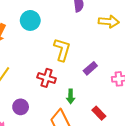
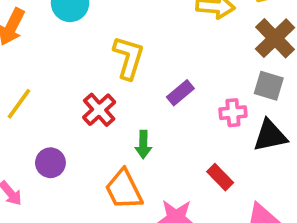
red cross: (47, 78) -> (99, 110), turned 30
red rectangle: (99, 113) -> (220, 177), moved

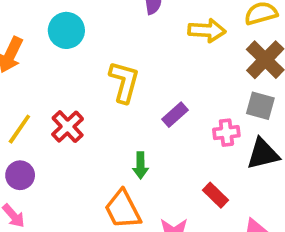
red cross: (99, 110) -> (68, 127), moved
purple circle: (50, 163) -> (20, 175), moved

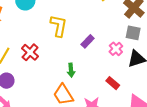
pink cross: (226, 133) -> (116, 49), turned -32

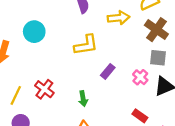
yellow L-shape: (59, 26) -> (86, 45), moved, turned 75
green arrow: (71, 70) -> (83, 99), moved

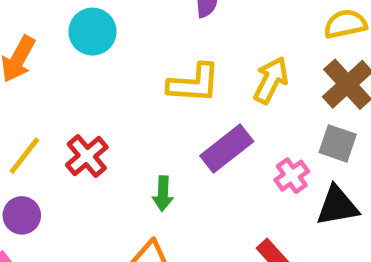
yellow arrow: (119, 18) -> (271, 80), moved, turned -70
purple rectangle: (108, 71) -> (227, 149), size x1.5

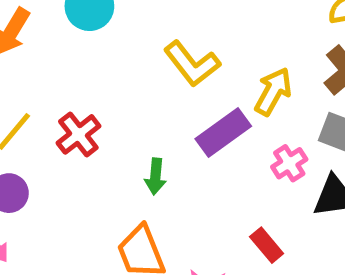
yellow arrow: (271, 80) -> (273, 91), moved
yellow L-shape: (194, 83) -> (192, 64), turned 46

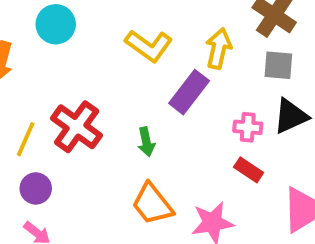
red cross: (78, 134) -> (77, 127), size x1.4
pink cross: (289, 163) -> (248, 127), moved, turned -36

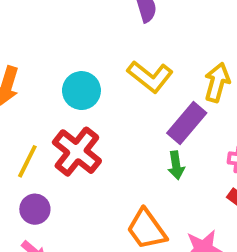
cyan circle: (56, 24) -> (81, 91), moved
green arrow: (146, 142) -> (176, 165), moved

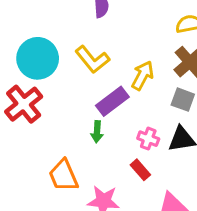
cyan circle: (81, 91) -> (38, 58), size x1.4

